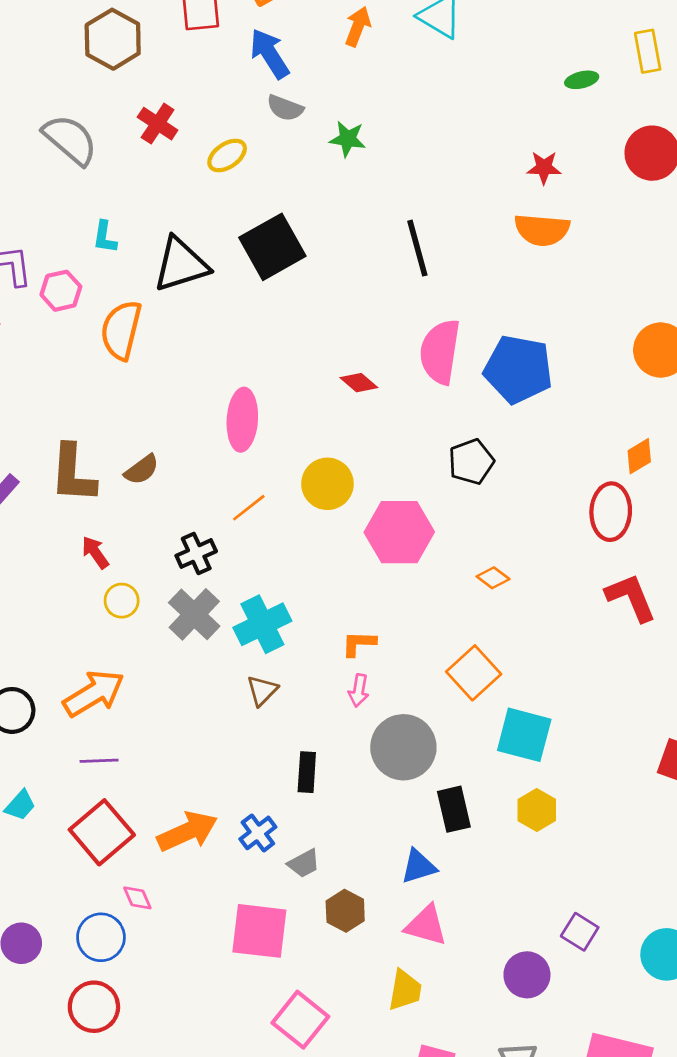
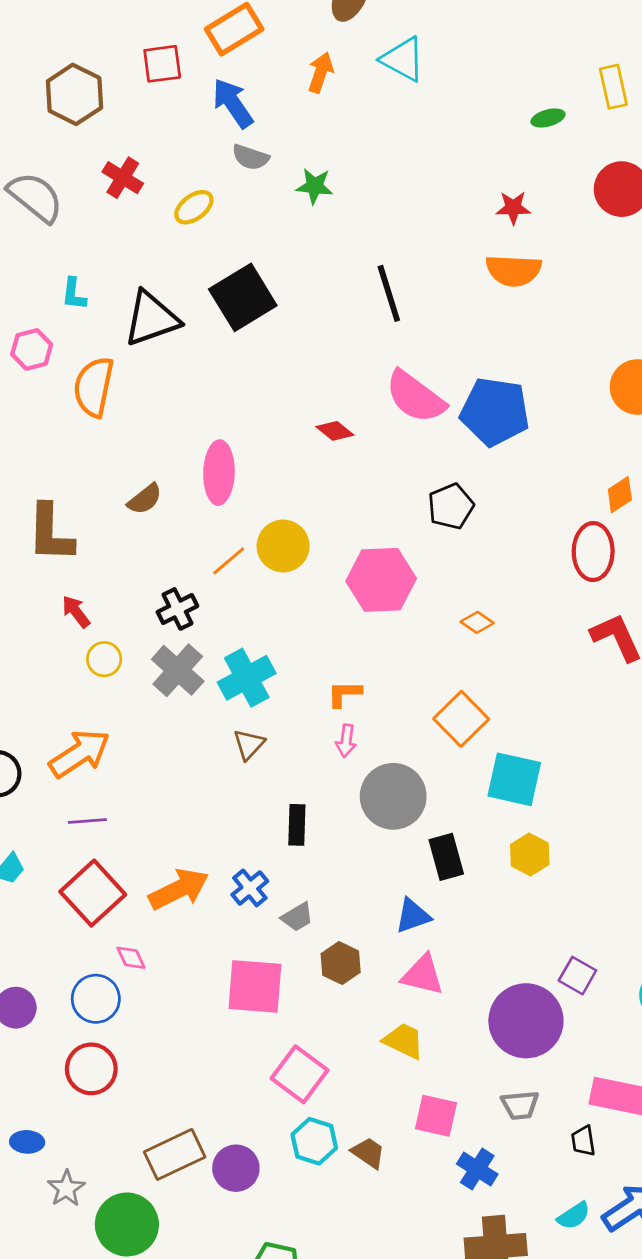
pink semicircle: (440, 352) -> (415, 397), turned -60
brown semicircle: (142, 470) -> (145, 499), moved
yellow circle: (327, 484) -> (283, 546), moved
purple circle: (527, 975) -> (526, 1021), size x1.6
yellow trapezoid: (405, 990) -> (404, 1041), turned -72

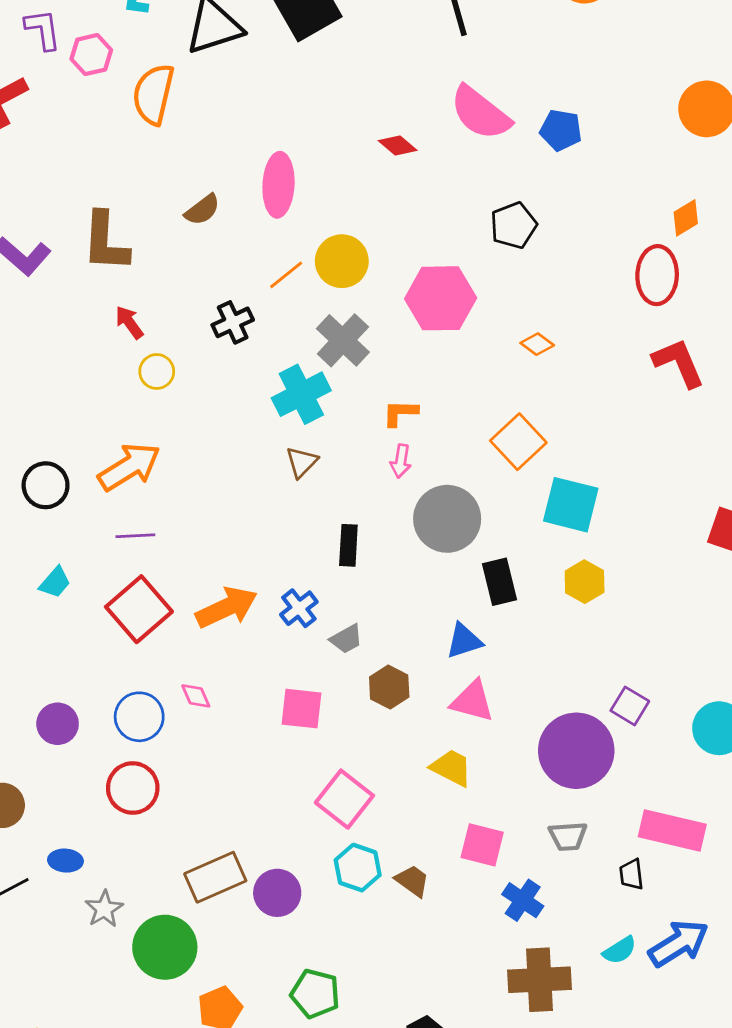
blue pentagon: (495, 412) -> (561, 130), size x0.6
gray cross: (178, 670) -> (343, 340), moved
pink diamond: (131, 958) -> (196, 696), moved
pink square: (255, 986) -> (301, 709), size x0.7

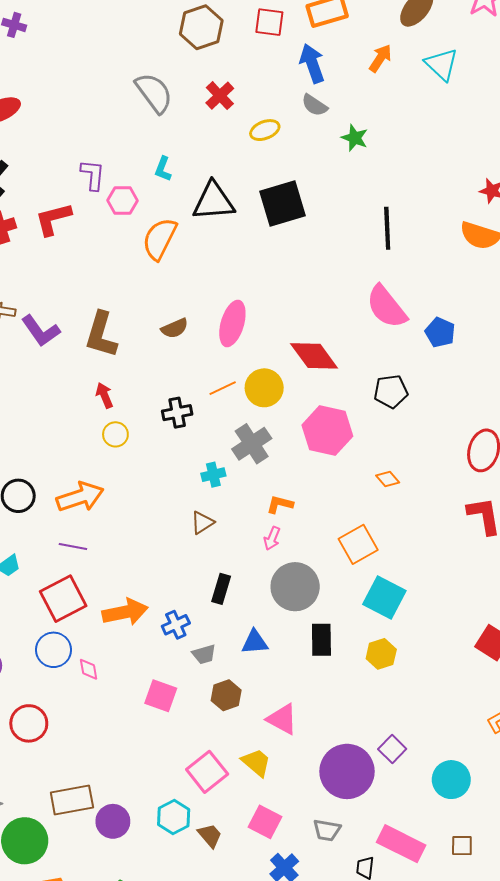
red diamond: (398, 146) -> (314, 356), moved, size x1.8
cyan cross: (301, 394) -> (213, 475), size x0.6
blue triangle: (464, 641) -> (255, 642), moved
blue circle: (139, 717) -> (54, 650), moved
pink square: (344, 799) -> (207, 772), moved

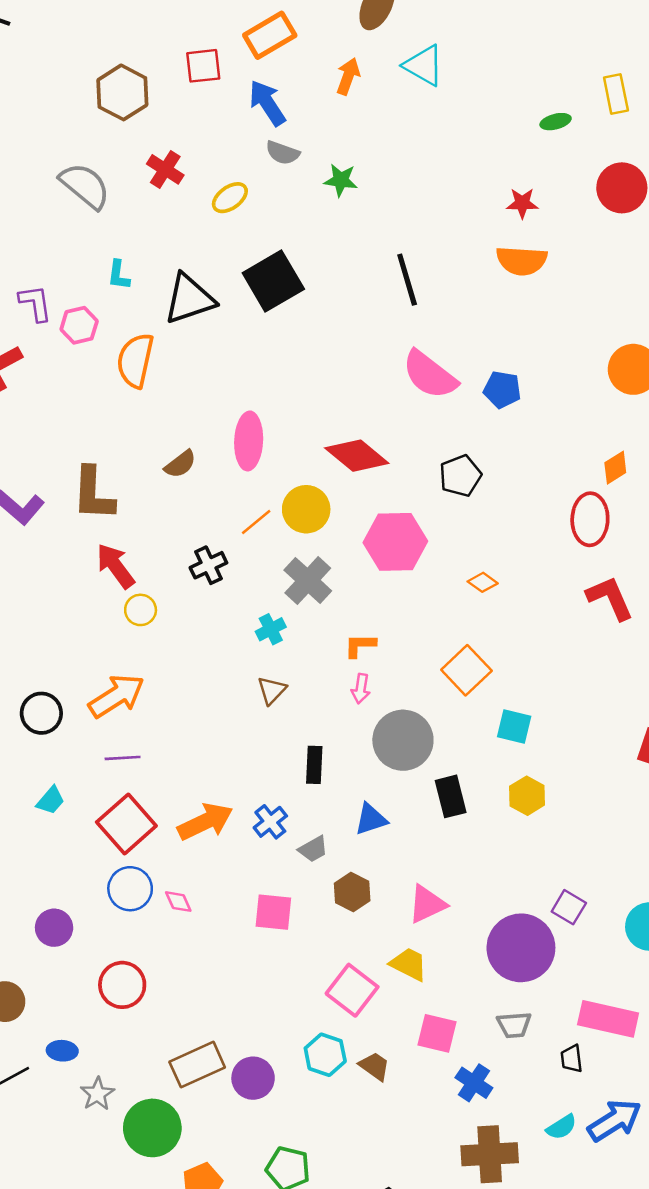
red arrow: (104, 395) -> (115, 566), size x1.5
cyan square: (384, 597) -> (514, 727), size x0.7
pink triangle: (282, 719) -> (427, 904), turned -40

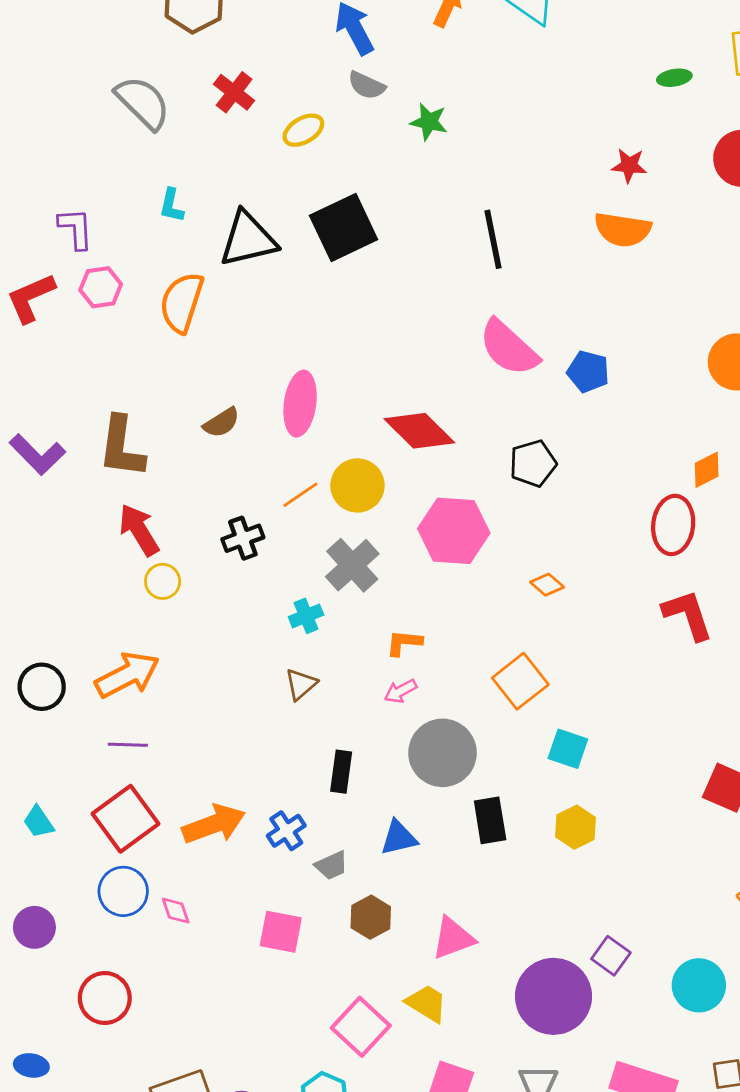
pink hexagon: (79, 325) -> (101, 287), moved
pink arrow: (361, 689) -> (401, 691), turned 48
cyan trapezoid: (51, 800) -> (39, 822), moved, turned 100

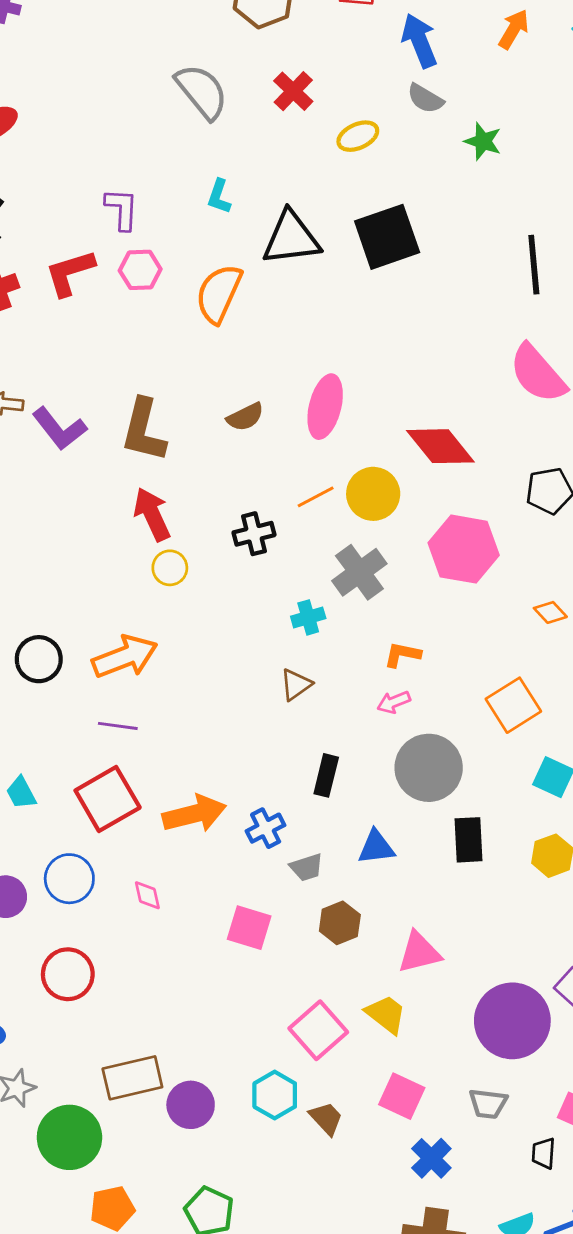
blue circle: (123, 891) -> (69, 879), moved

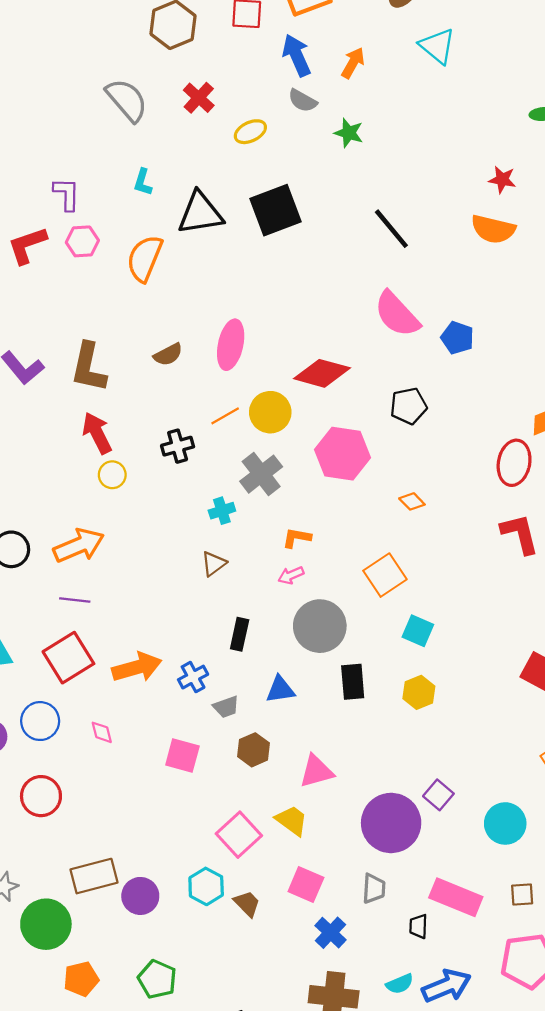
orange arrow: (514, 29) -> (353, 63), moved
black line: (534, 265) -> (391, 229), turned -33
red diamond: (440, 446) -> (322, 373), turned -34
gray trapezoid: (488, 1104) -> (374, 889), turned -92

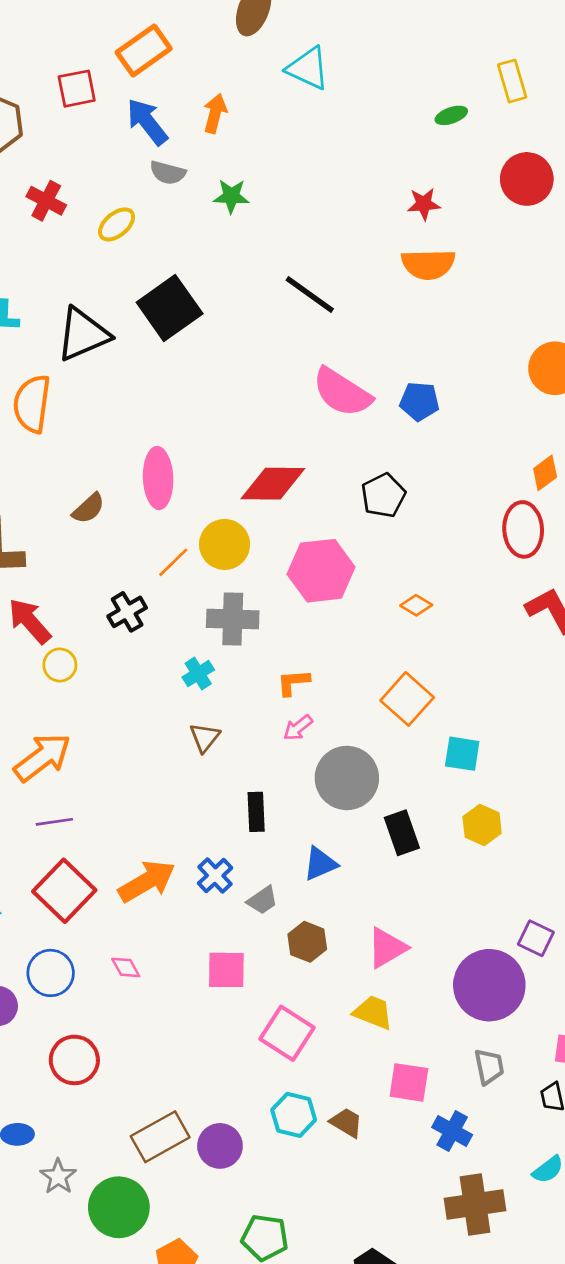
gray cross: (261, 474) -> (233, 619), turned -36
pink square: (239, 835) -> (287, 1033), moved

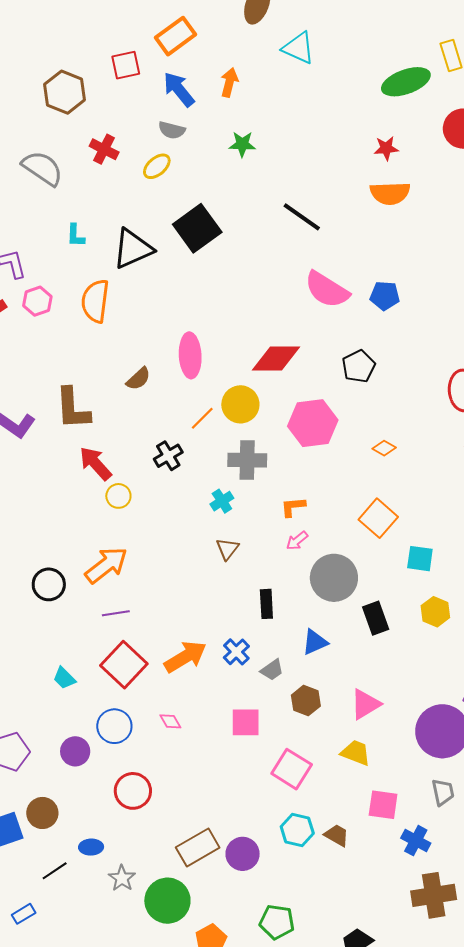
green ellipse: (451, 115) -> (406, 82), size x2.0
gray semicircle: (168, 173) -> (172, 130), moved

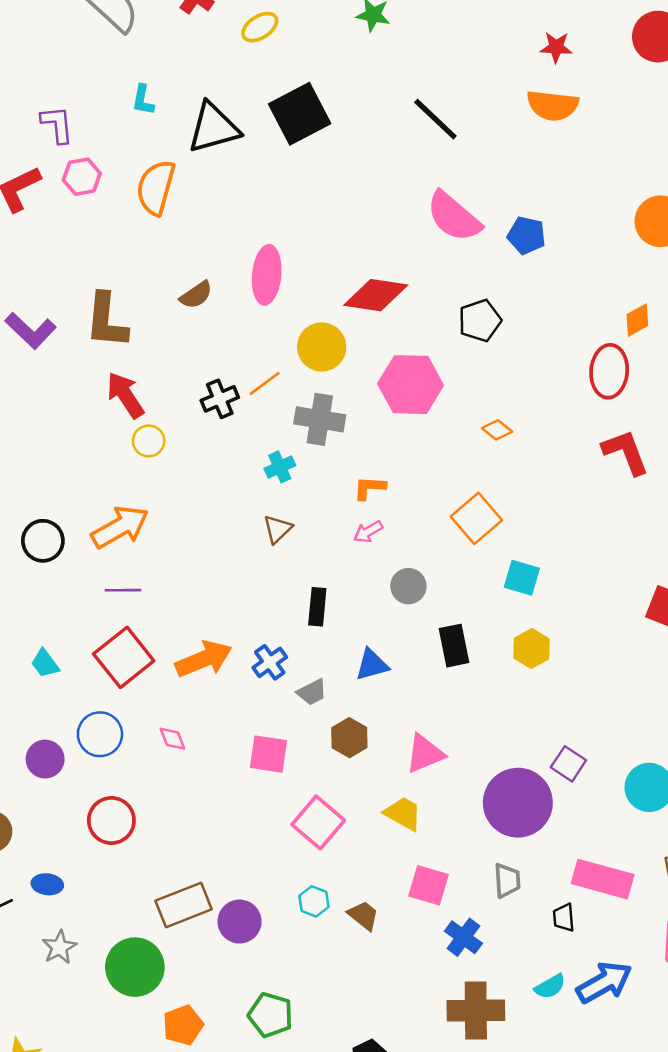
orange line: (202, 418) -> (265, 383), moved
gray circle: (334, 578) -> (408, 586), size x0.6
cyan hexagon: (297, 830) -> (314, 901), size x0.7
gray star: (122, 878) -> (59, 947), moved

